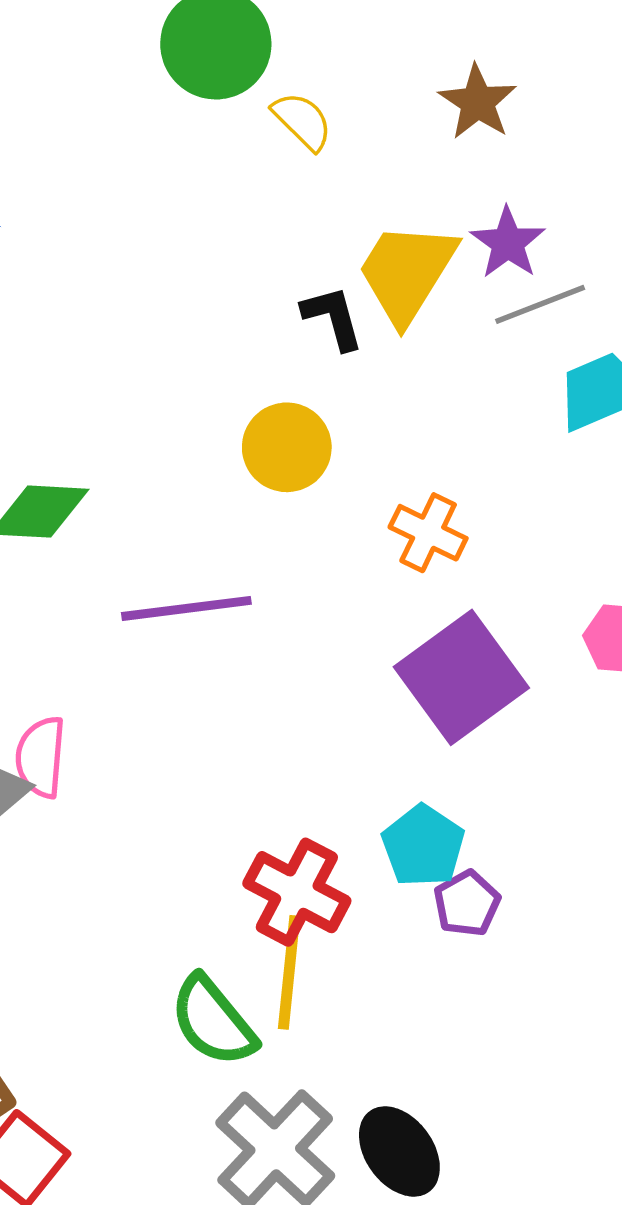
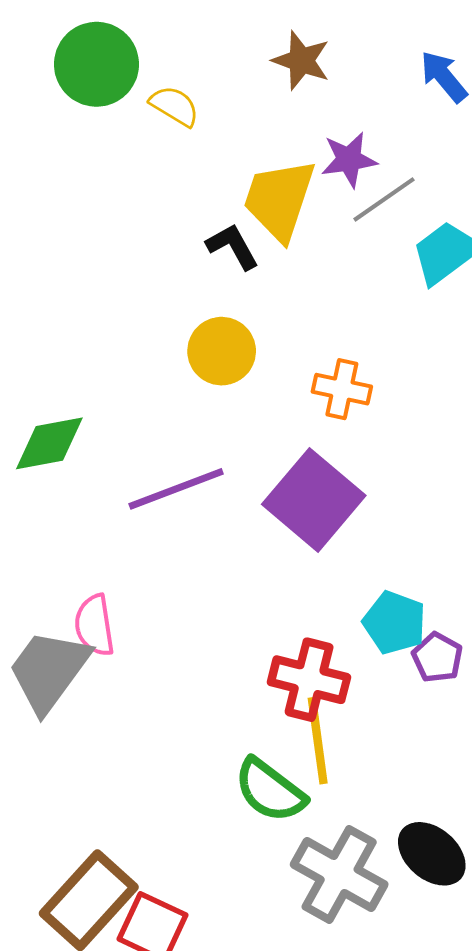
purple star: (508, 243) -> (349, 160), turned -30
purple square: (461, 677) -> (314, 500), moved

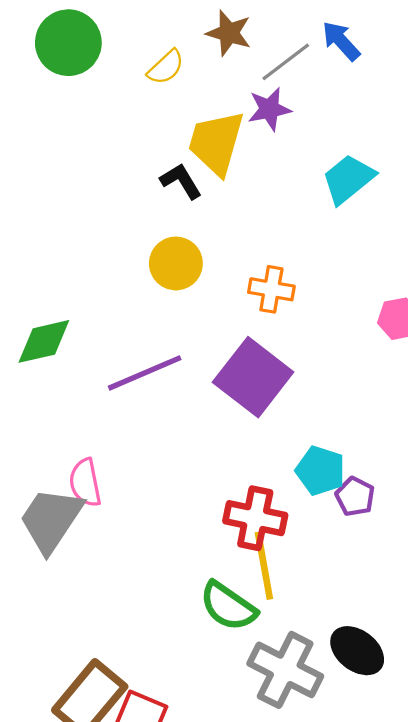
yellow semicircle: (174, 106) -> (166, 67), moved, turned 108
gray line: (384, 199) -> (286, 62), moved

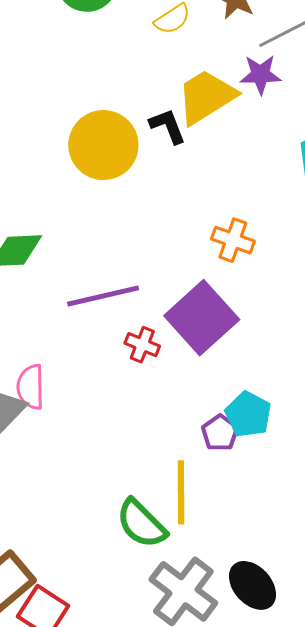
yellow trapezoid: (216, 143) -> (206, 97), turned 32
yellow circle: (176, 263) -> (103, 145), moved, size x1.4
purple pentagon: (355, 497) -> (220, 433), moved
red cross: (255, 518) -> (142, 345), moved, size x0.6

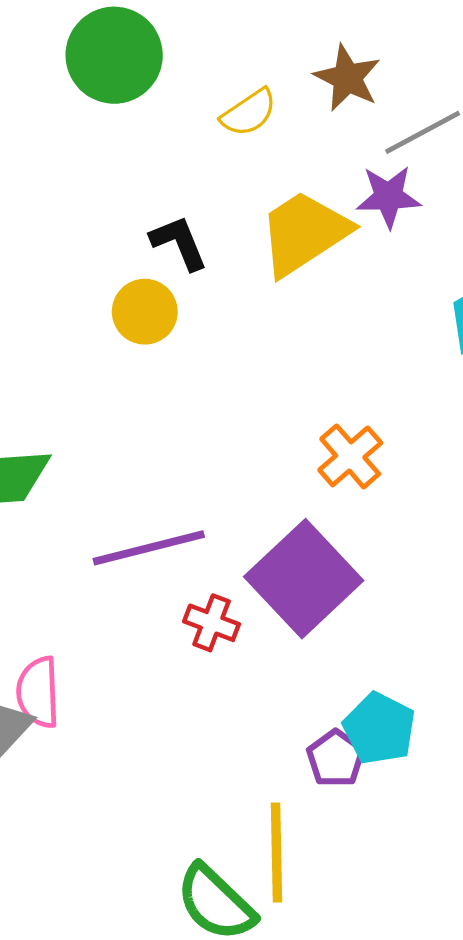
black L-shape: (168, 126) -> (179, 243), moved
yellow circle: (103, 145) -> (145, 312), size x0.6
orange cross: (233, 240) -> (350, 456), turned 30

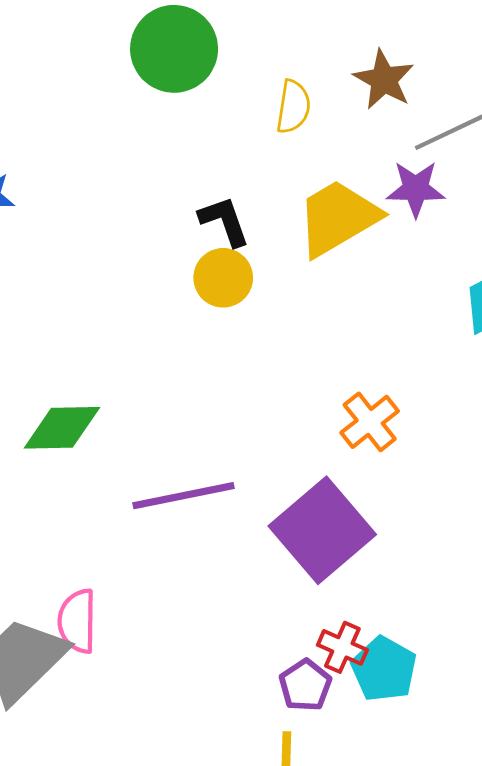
yellow semicircle: (249, 113) -> (293, 107), turned -50
yellow circle: (145, 312) -> (223, 278), moved
red cross: (212, 623) -> (342, 647), moved
purple pentagon: (336, 758) -> (305, 685), moved

